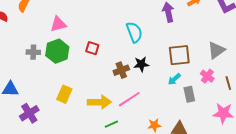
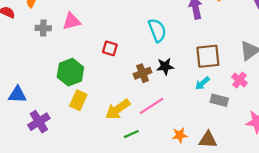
green hexagon: (57, 51) -> (70, 72), moved
gray cross: (33, 52) -> (43, 28), moved
gray rectangle: (189, 94) -> (219, 100), turned -63
yellow arrow: (99, 102) -> (118, 109), turned 145

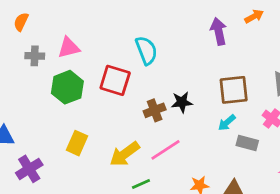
cyan semicircle: (157, 30) -> (146, 50), moved
red square: (110, 48) -> (115, 80), size x1.6
green hexagon: (70, 72) -> (67, 87), moved

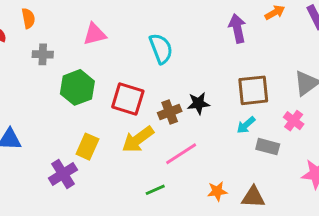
orange semicircle: (21, 22) -> (28, 18), turned 144
pink triangle: (69, 48) -> (95, 34), moved
red square: (115, 80) -> (128, 99), moved
yellow arrow: (125, 154) -> (138, 139), moved
purple cross: (29, 169) -> (63, 174), moved

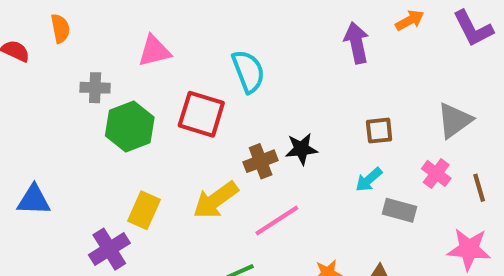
gray cross: (43, 54) -> (95, 88), moved
brown square: (253, 90) -> (379, 131), size x0.6
red square: (128, 99) -> (201, 114), moved

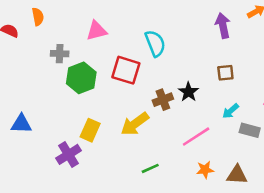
brown square: (379, 131) -> (225, 73), moved
black star: (301, 149) -> (188, 92), turned -30
pink line: (277, 220) -> (196, 137), moved

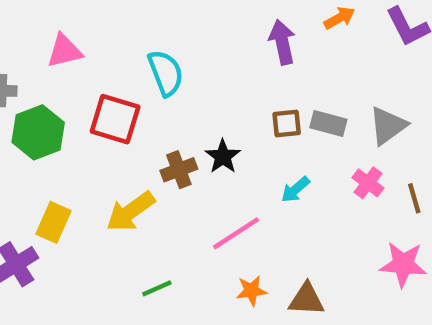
gray rectangle: (250, 130) -> (328, 124), moved

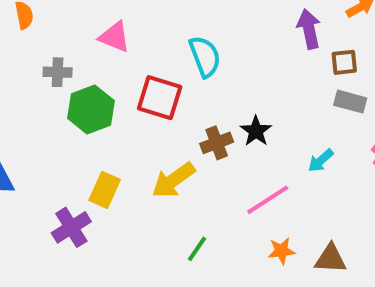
pink triangle: (65, 51) -> (115, 37), turned 36
brown square: (287, 124) -> (344, 62), moved
green line: (157, 288) -> (197, 249), turned -32

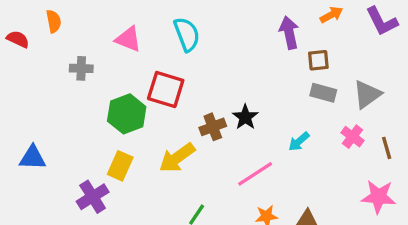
cyan semicircle: (205, 56) -> (187, 34), moved
green hexagon: (91, 109) -> (127, 114), moved

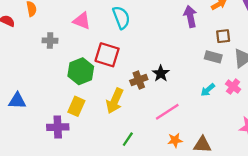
brown square: (318, 60) -> (223, 36), moved
cyan arrow: (299, 141) -> (208, 90), moved
yellow arrow: (177, 158) -> (115, 101), turned -30
purple cross: (93, 197) -> (58, 127), turned 30

